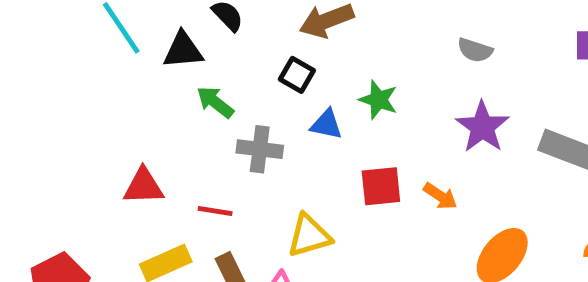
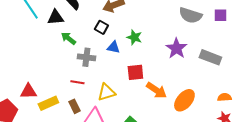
gray semicircle: (475, 50) -> (190, 15), moved, size x1.6
red triangle: (143, 186) -> (28, 91), moved
orange arrow: (440, 196) -> (156, 90), moved, size x1.5
red line: (215, 211) -> (77, 82), moved

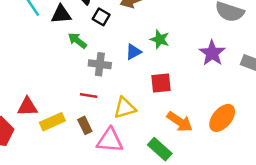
black square: (101, 27) -> (101, 17), moved
blue triangle: (113, 47) -> (134, 52), turned -40
orange arrow: (156, 90) -> (180, 122), moved

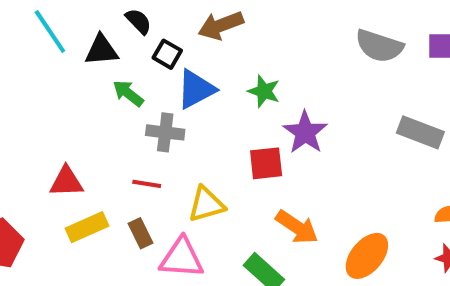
blue triangle: (134, 52) -> (196, 89), moved, size x1.5
purple star: (212, 53) -> (305, 132), moved
red triangle: (27, 107) -> (66, 182), moved
orange ellipse: (222, 118) -> (367, 256), moved

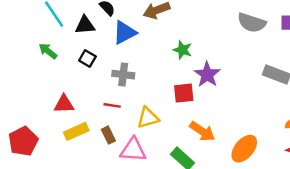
black square: (167, 54) -> (87, 58), moved
blue triangle: (196, 89) -> (124, 33), moved
green arrow: (128, 93) -> (48, 51), moved

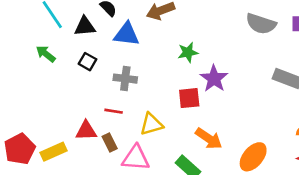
blue triangle: (124, 33) -> (127, 34), turned 35
green star: (183, 50) -> (188, 52), turned -30
red triangle: (64, 104) -> (86, 131), moved
yellow rectangle: (76, 131) -> (54, 152), moved

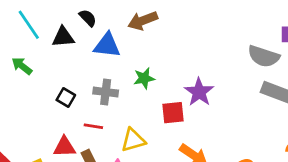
gray semicircle: (261, 24) -> (264, 56), moved
green star: (188, 52) -> (144, 78), moved
black square: (87, 62) -> (66, 98), moved

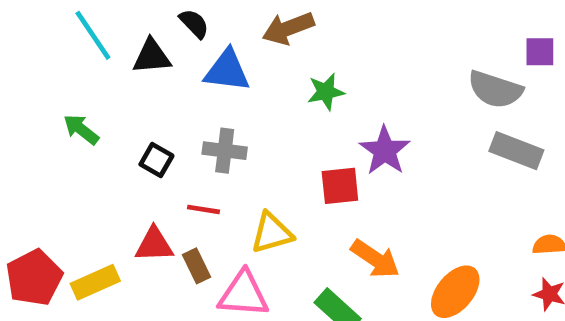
green arrow: (22, 66) -> (81, 129), moved
green star: (144, 78) -> (326, 92), moved

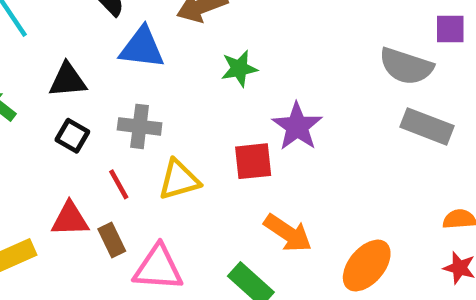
black triangle: (152, 56) -> (68, 80), moved
red line: (203, 209) -> (119, 184), turned 52
yellow triangle: (272, 233) -> (179, 180), moved

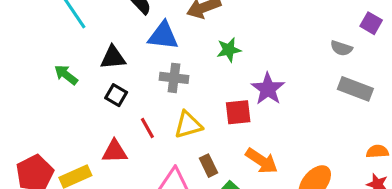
purple square: (450, 29) -> (371, 23), turned 30
gray semicircle: (406, 66) -> (341, 48), size x0.6
gray cross: (140, 126) -> (174, 78), moved
brown rectangle: (112, 240) -> (208, 166), moved

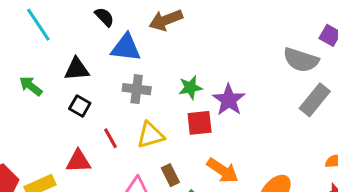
gray semicircle: (341, 48) -> (301, 60), size x1.6
green star: (229, 50) -> (190, 88), moved
gray rectangle: (355, 89) -> (315, 100), turned -72

